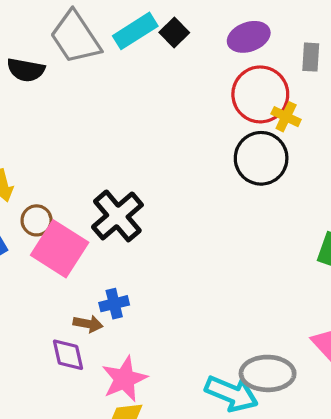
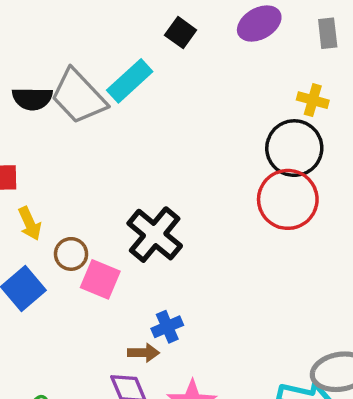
cyan rectangle: (135, 31) -> (130, 81), moved
gray trapezoid: (75, 37) -> (78, 97), moved
red circle: (260, 94) -> (288, 199), moved
pink square: (60, 249) -> (100, 279), size x0.7

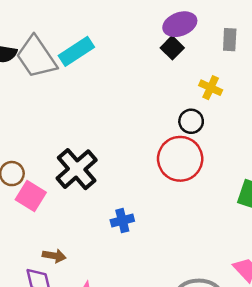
black square: (181, 33) -> (172, 48), moved
black circle: (294, 148) -> (191, 121), size x0.6
blue cross: (167, 327) -> (122, 221), moved

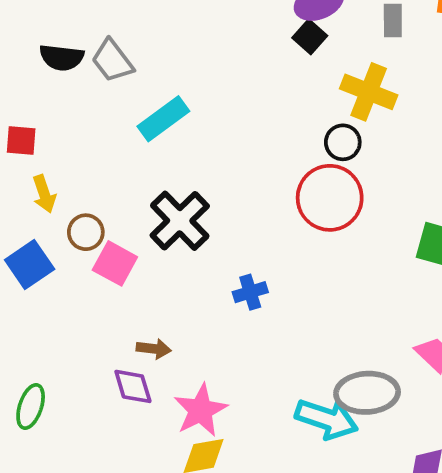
cyan rectangle: (76, 51) -> (163, 119), moved
gray trapezoid: (36, 57) -> (112, 61), size x0.7
yellow cross: (211, 88) -> (369, 92), size x1.6

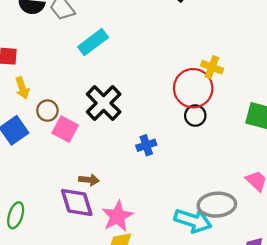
yellow cross: (369, 92) -> (212, 67), moved, size x0.7
black circle: (343, 142) -> (195, 116), moved
purple diamond: (133, 386) -> (77, 203), size x1.4

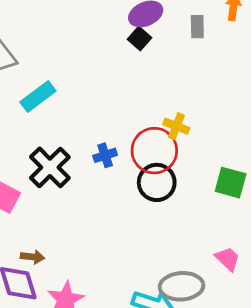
black circle: (195, 116) -> (157, 182), size x1.5
blue cross: (146, 145) -> (105, 155), moved

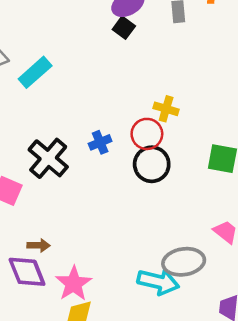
cyan rectangle: (38, 96) -> (35, 72), moved
red circle: (154, 151) -> (147, 134), size x0.7

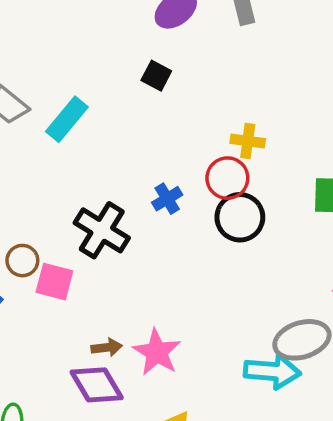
black square: (124, 28) -> (156, 76), moved
pink star: (74, 284) -> (157, 352), moved

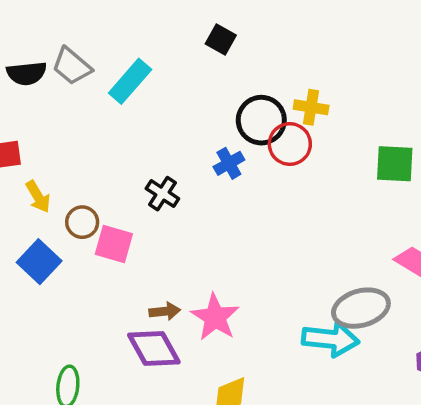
black circle: (240, 217) -> (261, 120), moved
black cross: (102, 230) -> (162, 194), size x0.6

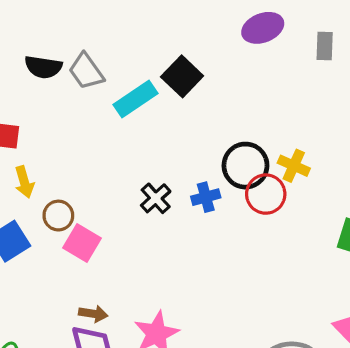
black square: (221, 40) -> (182, 76), moved, size x1.4
black cross: (162, 194) -> (156, 198), moved
brown arrow: (165, 311) -> (93, 314), moved

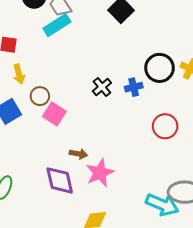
cyan rectangle: (135, 99) -> (57, 25), moved
red circle: (266, 194) -> (165, 126), moved
brown arrow: (93, 314) -> (78, 154), moved

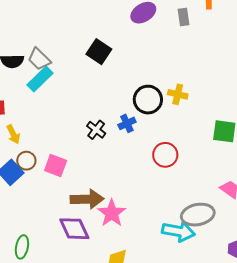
brown circle: (40, 96) -> (26, 161), moved
brown arrow: (78, 154) -> (87, 199), size x1.8

